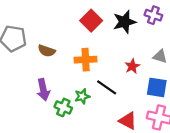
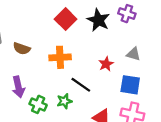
black star: (124, 22) -> (98, 20), turned -30
green star: (82, 96) -> (64, 101), moved

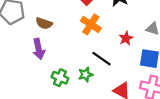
orange cross: (60, 57) -> (91, 24), moved, turned 36
purple arrow: (18, 87) -> (39, 49), moved

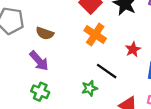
purple arrow: (39, 49) -> (39, 61), turned -30
green cross: (60, 78) -> (40, 92), moved

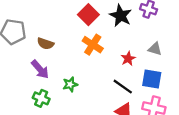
black line: (107, 71) -> (123, 87), moved
green star: (89, 88) -> (70, 84), moved

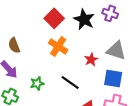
brown semicircle: (45, 44) -> (14, 45), turned 49
gray triangle: (155, 49) -> (116, 50), size x1.5
black line: (123, 87) -> (70, 82), moved

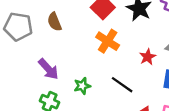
brown semicircle: (14, 45) -> (54, 22), moved

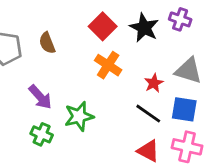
black line: (122, 85) -> (148, 114), moved
green star: (82, 86) -> (79, 116), size x1.5

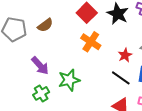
brown semicircle: (47, 43) -> (45, 25), turned -105
green cross: (42, 134) -> (41, 93), turned 35

